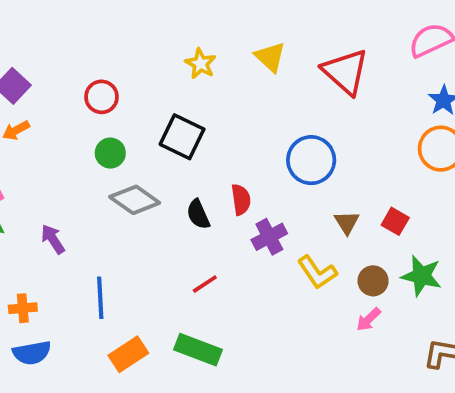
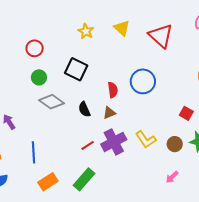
red semicircle: (241, 200) -> (113, 90), moved
brown triangle: (347, 222) -> (109, 113), moved, turned 40
purple cross: (269, 237) -> (114, 142), moved, size x1.4
pink arrow: (369, 319) -> (172, 177), moved
green rectangle: (198, 350) -> (84, 179), turned -70

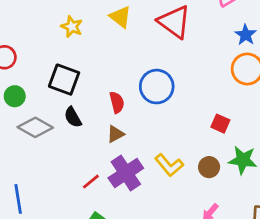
black semicircle: (84, 109) -> (73, 117), moved

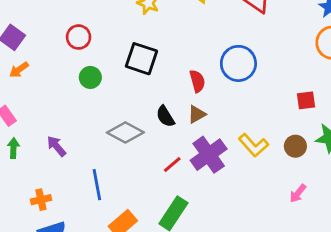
black semicircle: (73, 117) -> (165, 116), moved
red square: (220, 124) -> (306, 100), turned -30
gray diamond: (35, 127) -> (125, 132), moved

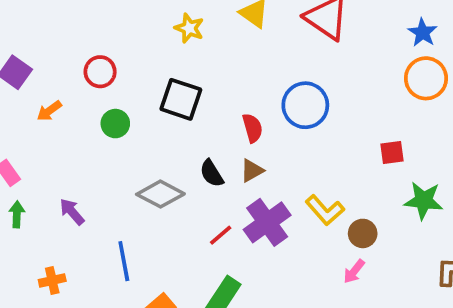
orange arrow: (19, 70) -> (49, 111), moved
brown circle: (295, 146) -> (363, 233), moved
pink arrow: (298, 193) -> (354, 271), moved

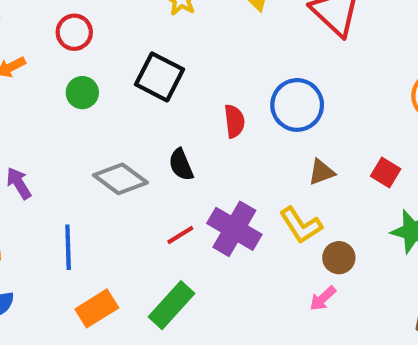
red square: (392, 152) -> (386, 173), turned 30
brown triangle: (252, 171) -> (321, 172), moved
purple cross: (267, 222) -> (234, 229), turned -33

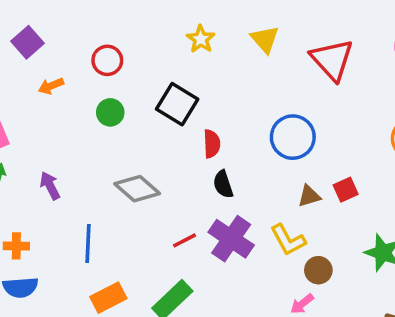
red semicircle: (234, 121) -> (212, 144), moved
black semicircle: (181, 165) -> (223, 184), moved
red square: (386, 173) -> (346, 190), moved, turned 30

